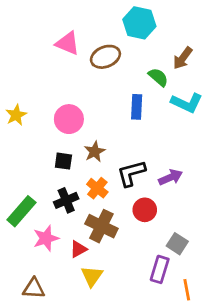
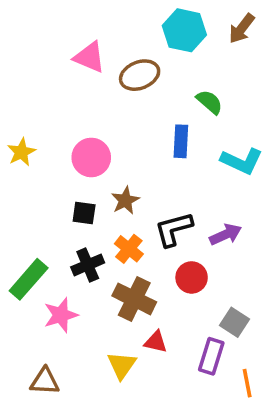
brown arrow: (183, 58) -> (242, 29), moved
cyan L-shape: (187, 103) -> (242, 161), moved
red triangle: (78, 249) -> (156, 342), moved, turned 42

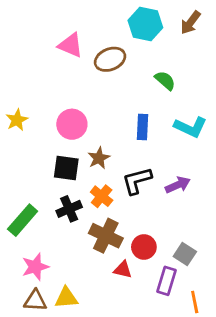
blue rectangle: (181, 141) -> (143, 127), moved
black square: (84, 213) -> (66, 168), size x1.4
red circle: (192, 277) -> (144, 247), moved
pink star: (61, 315) -> (35, 267), moved
yellow triangle: (122, 365) -> (66, 298), moved, turned 50

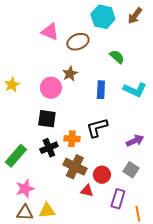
brown star: (99, 158) -> (70, 74), moved
purple arrow: (178, 185) -> (135, 141), moved
orange cross: (102, 196) -> (72, 139), turned -35
gray square: (185, 254) -> (131, 170), moved

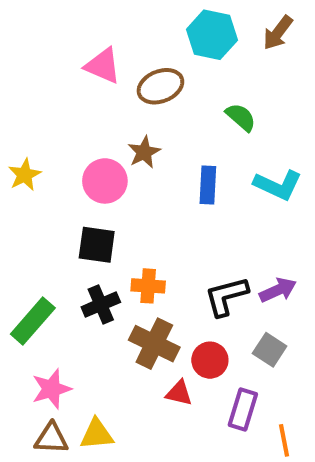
black L-shape: (97, 128) -> (226, 296), moved

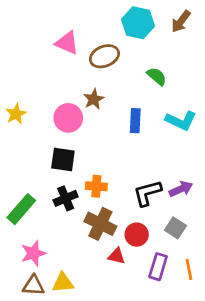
orange line: (284, 440) -> (189, 269), moved

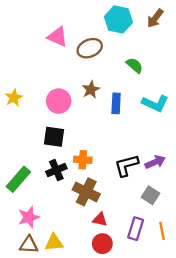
brown star: (94, 99) -> (91, 90), moved
red circle: (137, 235) -> (102, 244), moved

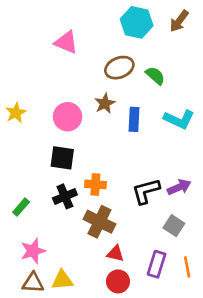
brown ellipse: (90, 48) -> (119, 68), moved
green rectangle: (18, 179) -> (21, 207), size x0.6

